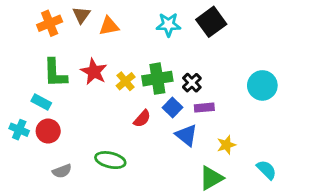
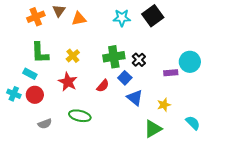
red star: (94, 72) -> (68, 82), moved
yellow cross: (126, 81) -> (73, 56), moved
purple rectangle: (204, 108) -> (171, 73), moved

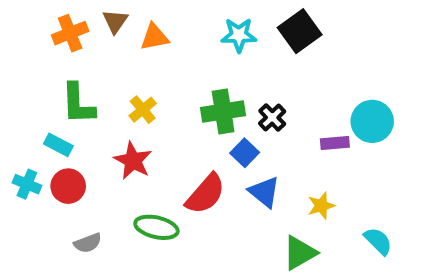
red semicircle: (103, 86) -> (205, 194), moved, size x1.6

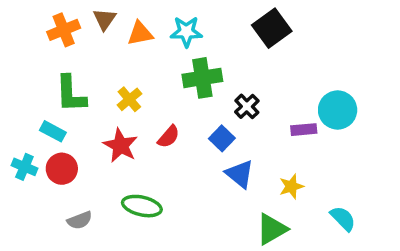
cyan star: (239, 35) -> (186, 32), moved
green cross: (223, 112) -> (202, 78), moved
red semicircle: (205, 194) -> (169, 137), moved, size x0.6

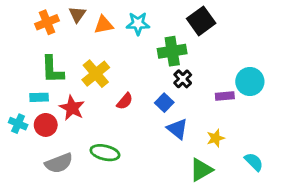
green cross: (202, 78) -> (172, 51), moved
yellow cross: (129, 99) -> (96, 74), size x1.5
cyan rectangle: (53, 131) -> (39, 97), turned -30
red star: (121, 146) -> (72, 108), moved
gray semicircle: (80, 220) -> (59, 163), size x1.5

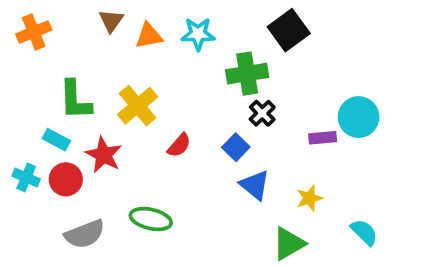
orange cross: (47, 22) -> (34, 32), moved
cyan rectangle: (39, 97) -> (56, 140), turned 30

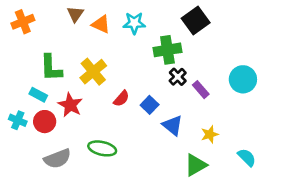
orange triangle: (149, 36) -> (101, 24), turned 36
purple rectangle: (323, 138) -> (201, 90), moved, turned 54
blue square: (236, 147) -> (150, 105), moved

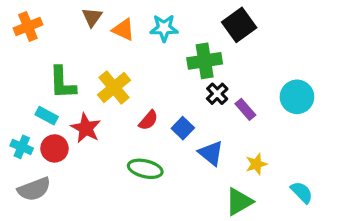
green ellipse: (102, 148) -> (145, 169), moved
gray semicircle: (57, 159) -> (34, 189), moved

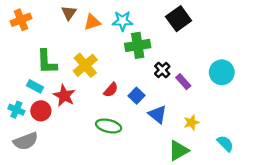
orange triangle: (123, 30) -> (92, 22), turned -42
green cross: (205, 61) -> (138, 45), moved

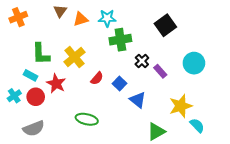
black square: (179, 19) -> (165, 25), moved
cyan cross: (16, 110) -> (14, 96), turned 32
yellow star: (191, 122) -> (181, 106), moved, size x1.6
green ellipse: (109, 126) -> (87, 119), moved
gray semicircle: (26, 141) -> (34, 128), moved

